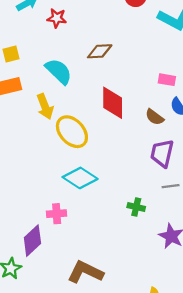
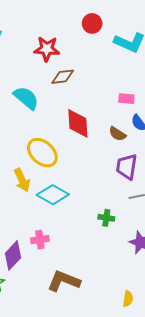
red star: (57, 18) -> (47, 49), moved, size x1.4
yellow arrow: (45, 107) -> (22, 180), moved
pink cross: (57, 214) -> (40, 240), moved

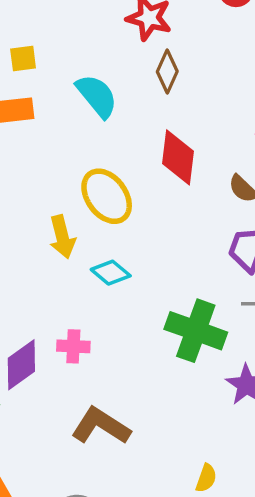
brown diamond: (63, 77) -> (167, 71), turned -70
cyan diamond: (53, 195) -> (111, 273), size x0.7
green cross: (106, 218) -> (196, 331), size x2.0

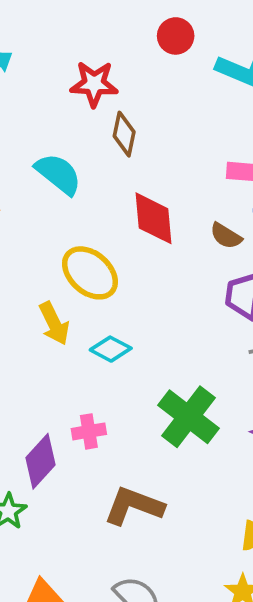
green cross: (196, 331) -> (188, 417), moved, turned 30

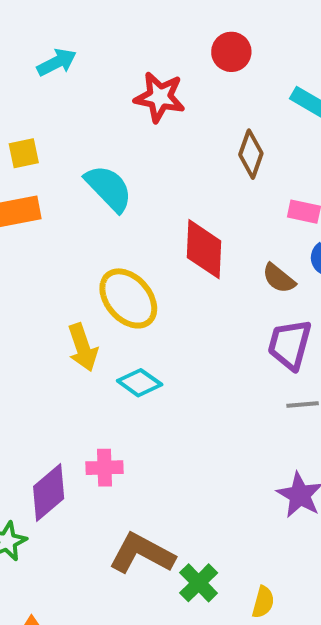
red circle: (176, 36) -> (231, 52), moved
brown diamond: (124, 134) -> (251, 154), moved
green cross: (188, 417) -> (199, 583), moved, size x0.6

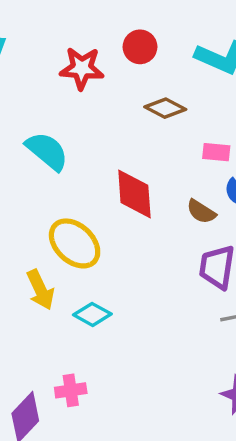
red circle: (231, 52) -> (140, 47), moved
brown diamond: (251, 154) -> (165, 108), turned -75

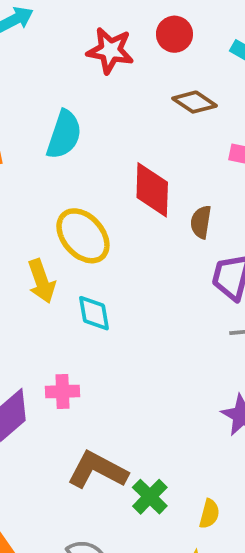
cyan semicircle: (47, 151) -> (64, 135), turned 63
brown semicircle: (201, 212) -> (201, 222), moved, turned 60
cyan diamond: (92, 314) -> (94, 313), turned 45

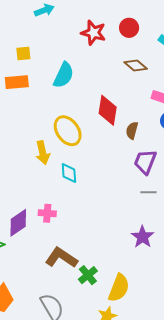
yellow semicircle: (209, 514) -> (119, 288), size x1.8

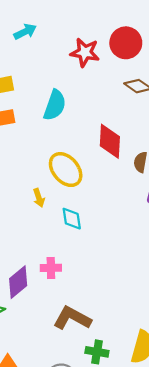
red circle: (129, 28) -> (126, 43), size x1.4
yellow arrow: (43, 153) -> (39, 198), size x0.7
green cross: (88, 275) -> (97, 352), moved, turned -36

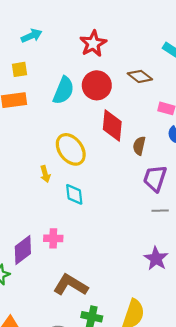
cyan arrow: (25, 32) -> (32, 36), moved
red circle: (126, 43) -> (97, 85), moved
red star: (85, 52) -> (93, 44), turned 30

